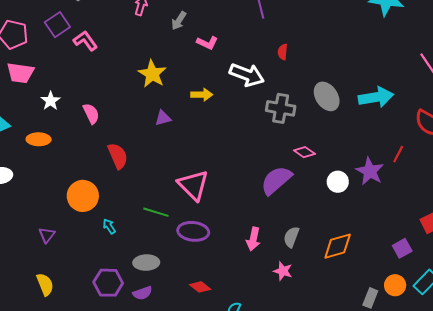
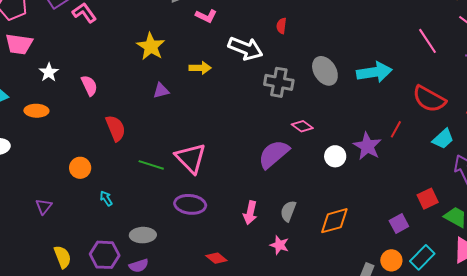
orange circle: (83, 196) -> (80, 168), size x0.7
green line: (156, 212) -> (151, 165), moved
yellow semicircle: (45, 284) -> (63, 257), moved
red diamond: (200, 287) -> (216, 258), moved

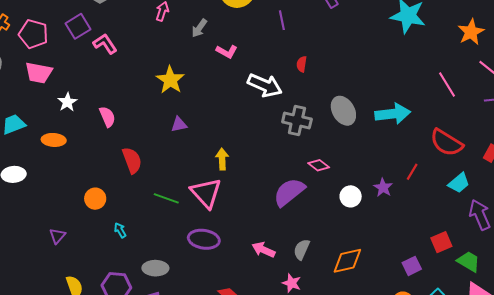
yellow arrow: (200, 68) -> (222, 159), moved, turned -95
purple star: (367, 146) -> (383, 188), size x0.7
pink arrow: (250, 213) -> (264, 250), turned 100

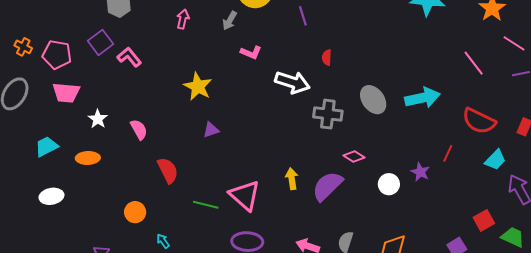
gray arrow: (199, 28) -> (230, 21), moved
yellow arrow: (222, 159) -> (292, 179), moved

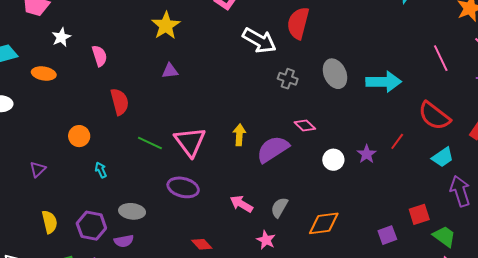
red semicircle: (327, 57) -> (298, 23), size x2.0
gray cross: (328, 114) -> (288, 79), size x0.7

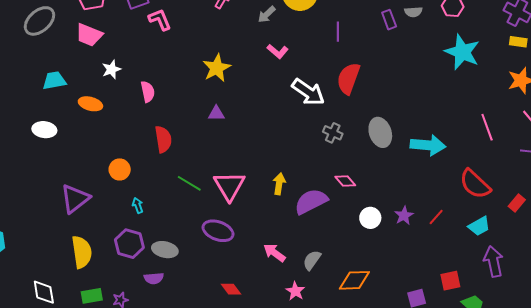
red line: (397, 141) -> (436, 217), moved
purple triangle: (38, 169) -> (75, 199), size x1.8
yellow semicircle: (50, 222) -> (82, 252), size x1.4
purple hexagon: (91, 226) -> (129, 244), moved

